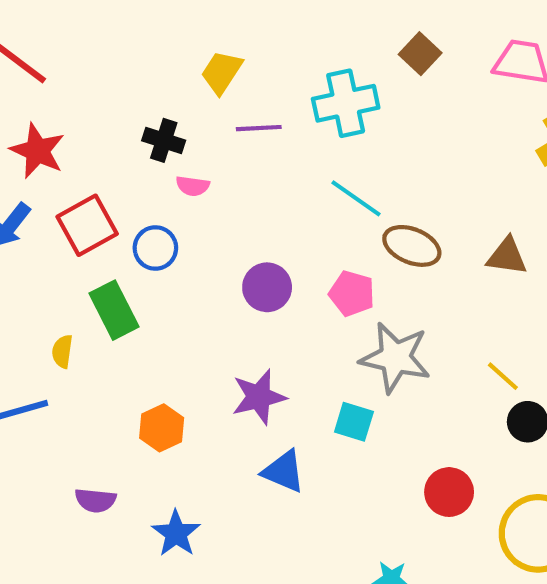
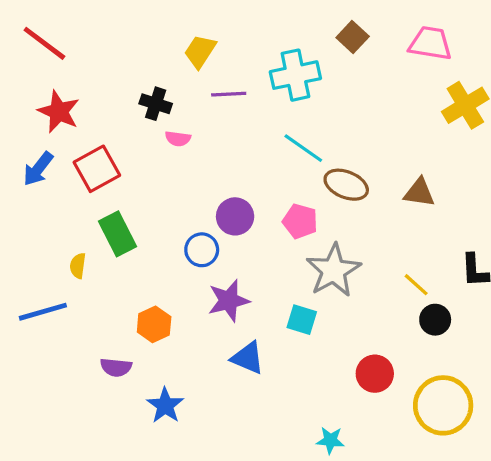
blue circle: (155, 248) -> (202, 250), moved
gray star: (395, 358) -> (333, 270), turned 30
purple semicircle: (95, 500) -> (116, 367), moved

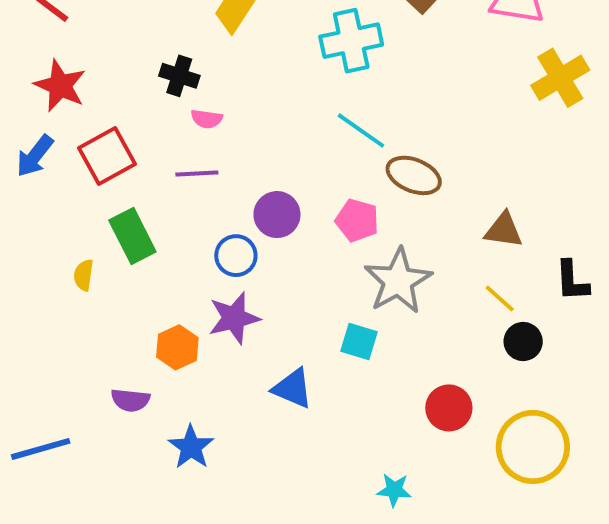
purple line: (229, 94) -> (197, 174), moved
brown triangle: (419, 193) -> (504, 230), moved
purple star: (229, 301) -> (234, 318), moved
blue line: (43, 312) -> (41, 449), moved

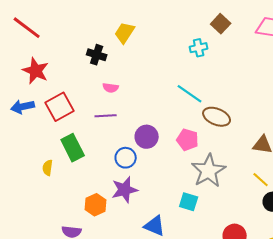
cyan cross: (351, 41) -> (199, 48), moved, size x0.6
black cross: (179, 76) -> (97, 55), moved
blue arrow: (35, 156) -> (23, 107), turned 40

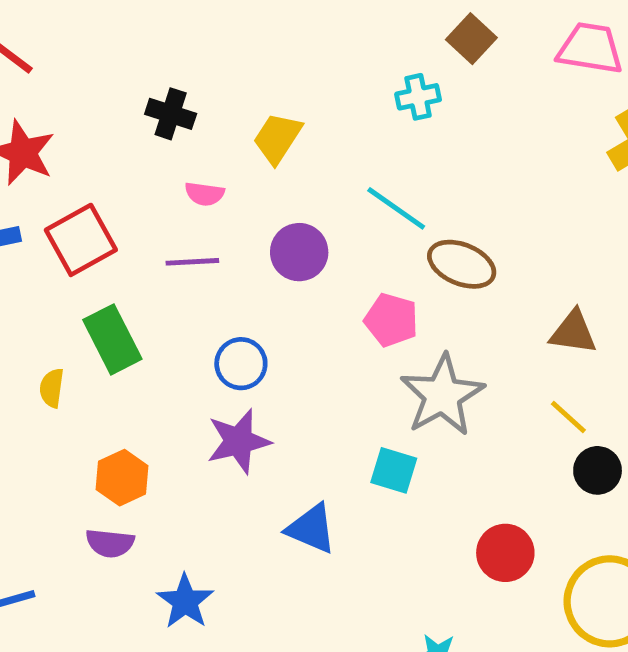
yellow trapezoid: (125, 33) -> (277, 138), moved
purple circle: (147, 137) -> (299, 252), moved
orange hexagon: (96, 205) -> (122, 478), moved

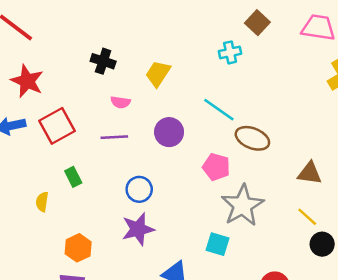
green rectangle: (112, 339) -> (73, 177), size x0.6

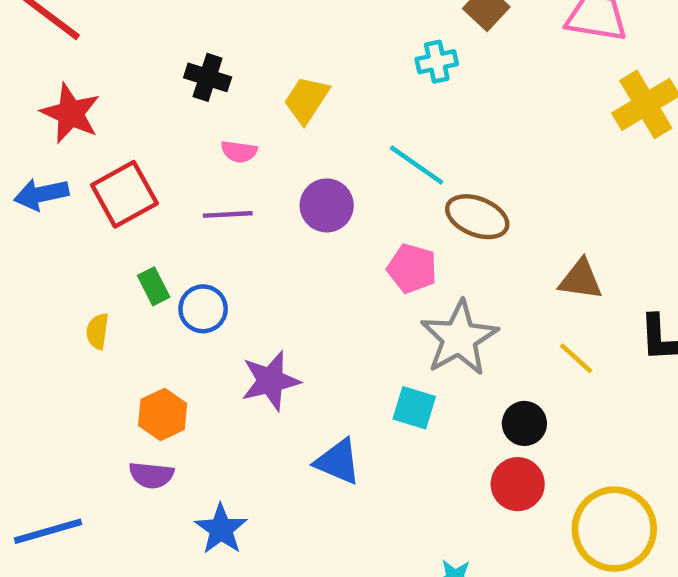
blue circle: (139, 189) -> (203, 309), moved
black circle: (322, 244) -> (524, 423), moved

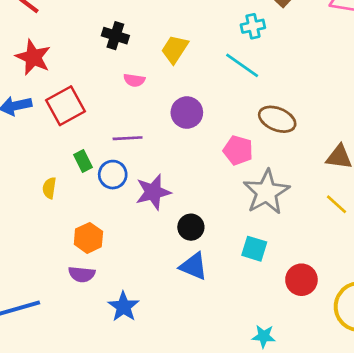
cyan line: (417, 165) -> (242, 65), moved
purple line: (228, 214) -> (128, 138), moved
purple star: (270, 381) -> (153, 192), moved
cyan square: (414, 408) -> (254, 249), moved
black circle: (524, 423) -> (191, 227), moved

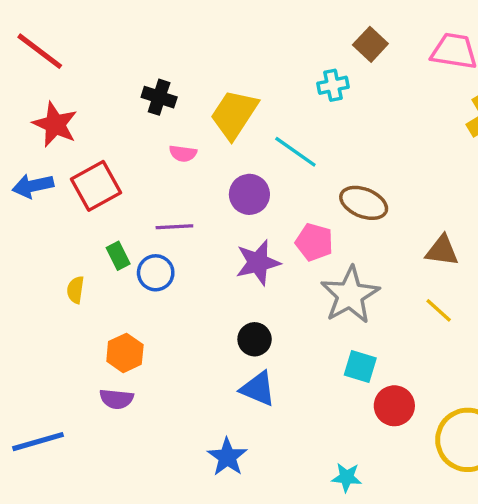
yellow trapezoid: (175, 49) -> (234, 114), size x1.4
cyan line: (242, 65) -> (295, 152), moved
purple star: (153, 192) -> (258, 263), moved
cyan square: (254, 249) -> (360, 367), moved
blue star: (123, 307) -> (227, 457), moved

